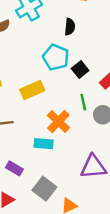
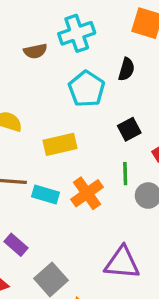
cyan pentagon: (56, 57) -> (87, 89), moved
cyan rectangle: (44, 144) -> (45, 194), moved

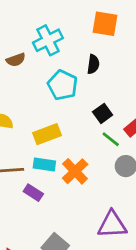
green line: (125, 174) -> (111, 139), moved, turned -42
cyan rectangle: (45, 194) -> (44, 165), moved
purple rectangle: (16, 245) -> (33, 193), moved

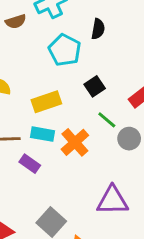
black square: (103, 113) -> (95, 86), moved
green line: (111, 139) -> (107, 120), moved

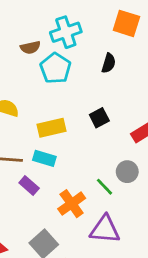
cyan pentagon: (65, 50) -> (55, 68), moved
green line: (107, 120) -> (104, 187), moved
orange cross: (75, 142) -> (72, 204), moved

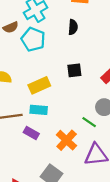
black square: (99, 118) -> (74, 70), turned 32

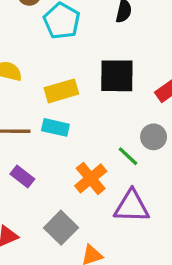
black square: (74, 70) -> (117, 76), size x1.6
purple rectangle: (31, 133) -> (22, 177), moved

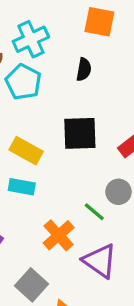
yellow rectangle: (61, 91) -> (26, 151), turned 48
purple triangle: (132, 206) -> (100, 261), turned 36

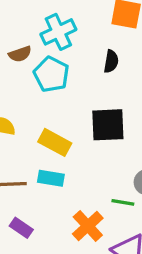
green line: (94, 212) -> (123, 202), turned -30

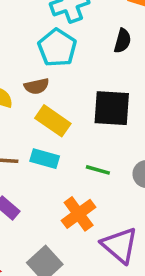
brown semicircle: (20, 54) -> (37, 86), moved
green line: (123, 202) -> (98, 170), moved

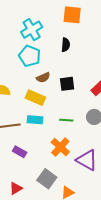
brown semicircle: (37, 86) -> (43, 78), moved
black square: (112, 108) -> (67, 84), size x0.7

